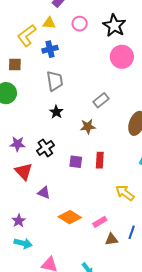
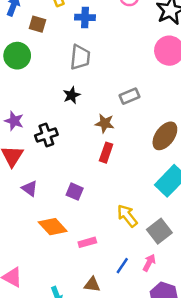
red rectangle: (100, 160) -> (106, 153), moved
purple square: (76, 162) -> (75, 192), moved
brown triangle: (111, 239) -> (92, 285), moved

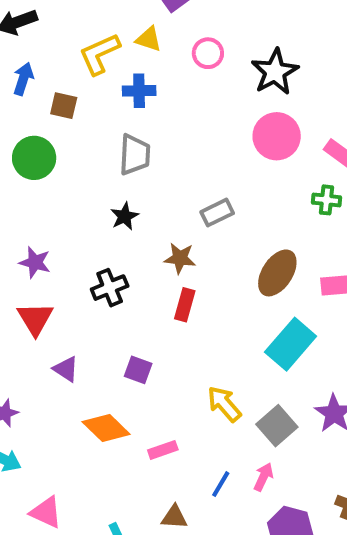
black cross: (46, 135) -> (110, 288), moved

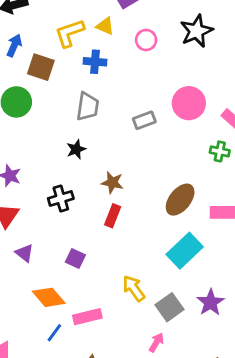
black star: (275, 72) -> (196, 31), moved
brown square: (64, 106) -> (41, 67), size x1.4
gray rectangle: (217, 213) -> (144, 120), moved
pink rectangle: (163, 450) -> (87, 317), size x1.4
blue line: (221, 484) -> (54, 333), moved

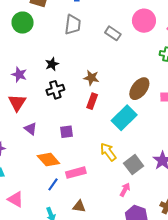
gray rectangle: (144, 120) -> (113, 33), turned 56
black star: (76, 149) -> (52, 64), moved
cyan rectangle: (185, 251) -> (124, 118), moved
purple square: (75, 258) -> (67, 132), turned -32

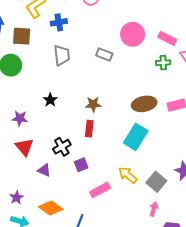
brown ellipse: (139, 89) -> (144, 104), turned 55
black cross: (55, 90) -> (62, 147), moved
red rectangle: (92, 101) -> (89, 129), moved
orange diamond: (48, 160) -> (51, 208), moved
pink rectangle: (76, 173) -> (100, 190), moved

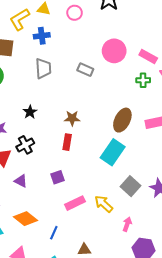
brown ellipse: (144, 104) -> (122, 120), turned -55
black cross: (62, 147) -> (25, 145), moved
yellow arrow: (128, 175) -> (104, 204), moved
gray square: (156, 182) -> (131, 186), moved

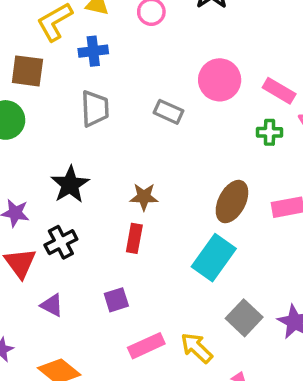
black star: (30, 112) -> (70, 185), size x1.5

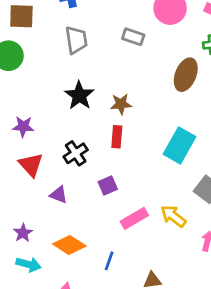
black star: (70, 185) -> (79, 95), moved
brown ellipse: (232, 202) -> (186, 75), moved
black cross: (61, 242) -> (76, 153), moved

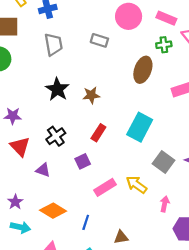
red rectangle: (117, 137) -> (98, 133), moved, turned 30

